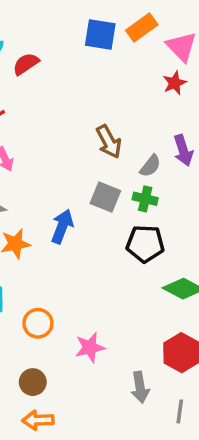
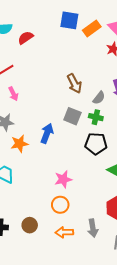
orange rectangle: (142, 28) -> (92, 29), moved
orange circle: (38, 323) -> (60, 205), moved
pink star: (90, 347) -> (63, 179), moved
orange arrow: (38, 420) -> (64, 232), moved

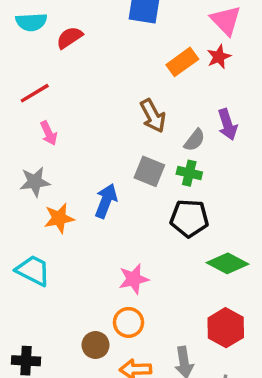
orange rectangle: (92, 29) -> (182, 62), moved
brown circle: (30, 225) -> (96, 345), moved

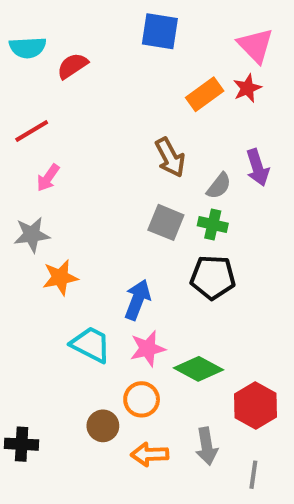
pink arrow: (49, 133) -> (48, 178), turned 60
blue arrow: (106, 201) -> (137, 300), moved
green diamond: (228, 263) -> (198, 369), moved
cyan trapezoid: (33, 270) -> (91, 344), moved

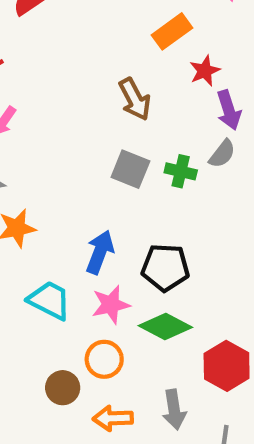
red star: (247, 88) -> (205, 71), moved
gray semicircle: (219, 186) -> (222, 154), moved
black pentagon: (213, 277) -> (165, 267), moved

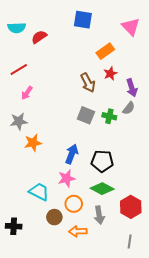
red star: (205, 71) -> (110, 74), moved
cyan trapezoid: (50, 300) -> (39, 192), moved
pink star: (111, 305) -> (67, 178), moved
gray arrow: (174, 410) -> (99, 215), moved

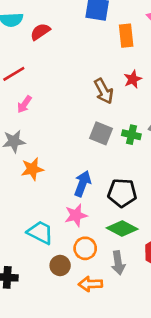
orange rectangle: (105, 51) -> (126, 36), moved, turned -60

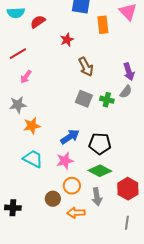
red star: (133, 79) -> (67, 40), moved
blue arrow: (83, 184) -> (70, 137), turned 36
cyan trapezoid: (40, 232) -> (33, 159), moved

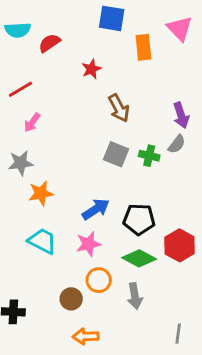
red hexagon: (128, 189) -> (180, 245), moved
orange arrow: (76, 213) -> (86, 336), moved

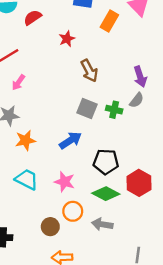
orange rectangle: (143, 47) -> (109, 21), turned 36
blue arrow: (96, 209) -> (70, 140), moved
pink star: (88, 244) -> (64, 182), turned 30
gray arrow: (135, 296) -> (102, 224), turned 108

